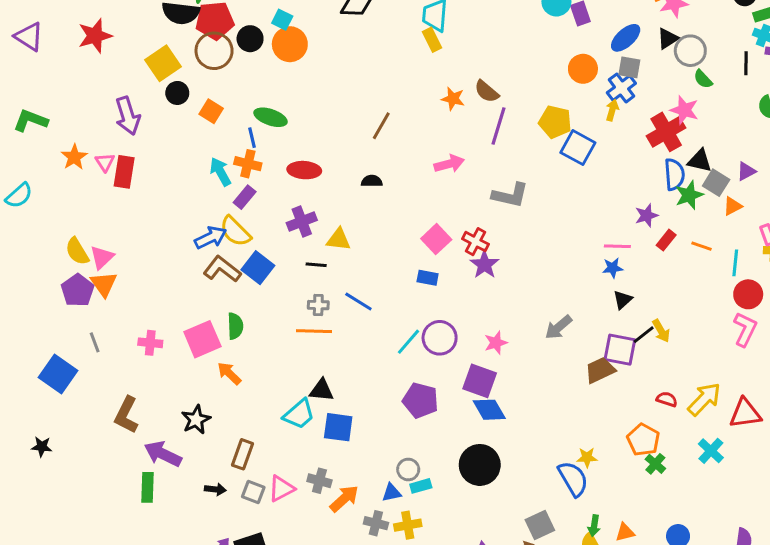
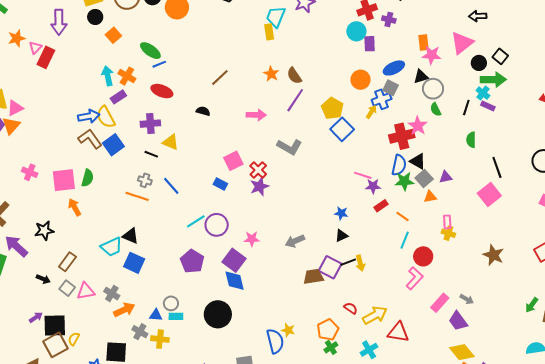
blue line: (252, 138) -> (159, 64), moved, turned 64
pink line: (617, 246) -> (363, 175), moved
cyan line: (735, 263) -> (405, 240), moved

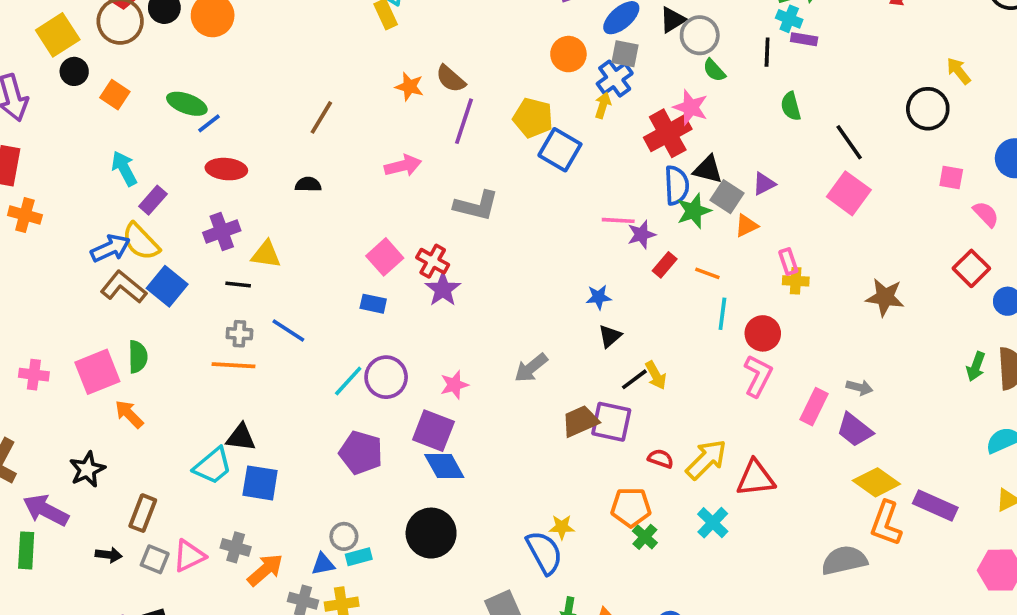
orange cross: (127, 76) -> (25, 215), moved
purple square: (330, 267) -> (611, 422), moved
orange pentagon: (328, 330) -> (631, 507), turned -30

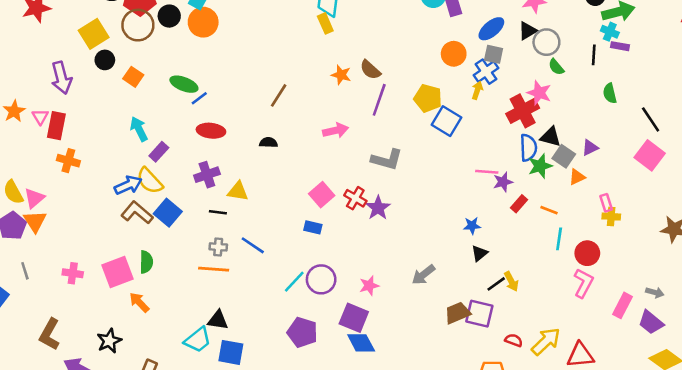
purple star: (443, 289) -> (378, 208), moved

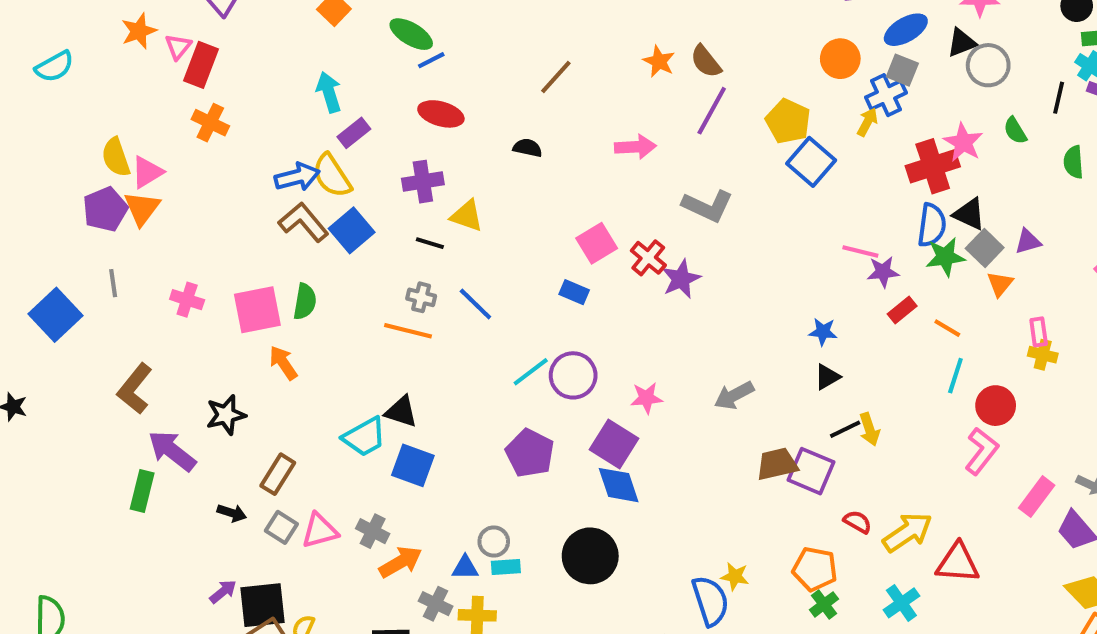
green semicircle: (556, 67) -> (1015, 131), moved
orange triangle: (577, 177) -> (1000, 284), turned -36

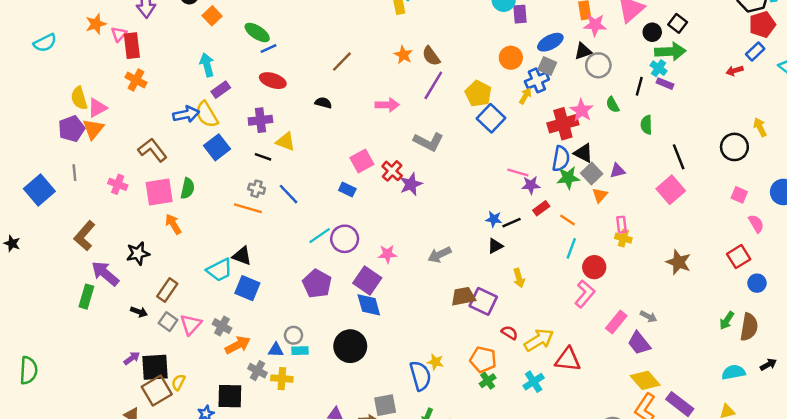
red rectangle: (201, 65) -> (132, 46), turned -30
brown L-shape: (303, 222) -> (152, 150), moved
black line: (845, 429) -> (511, 223), moved
pink triangle: (320, 531) -> (191, 324), turned -35

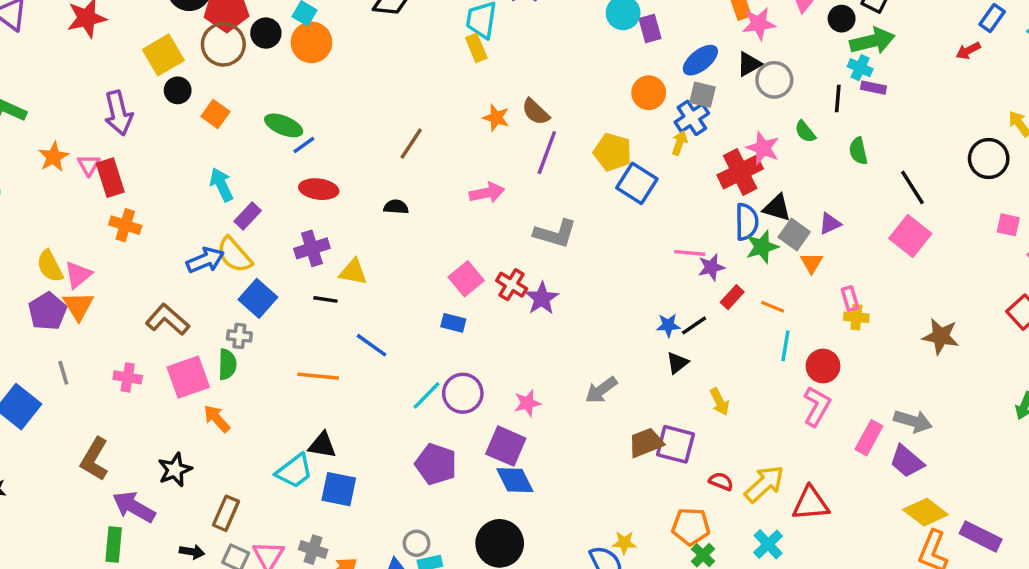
gray cross: (257, 189) -> (239, 336), moved
gray arrow: (649, 316) -> (913, 421), size x1.5

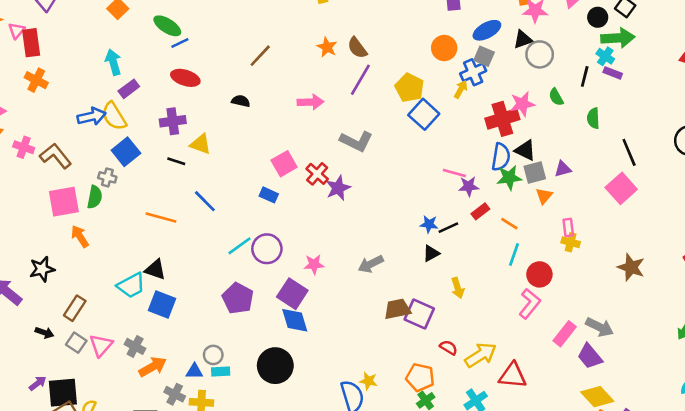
pink star: (763, 148) -> (522, 104), turned 30
gray square: (794, 234) -> (535, 172), turned 30
pink cross: (128, 377) -> (24, 147), moved

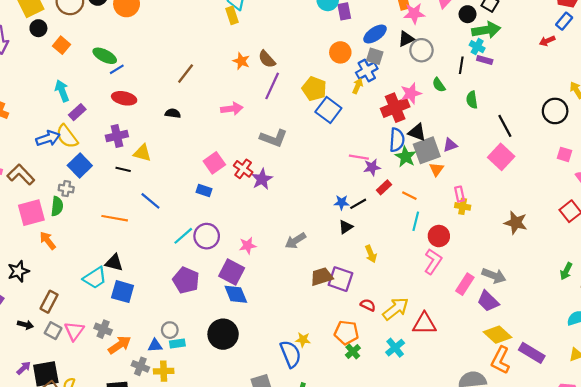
gray square: (535, 172) -> (427, 150), size x1.4
green star: (509, 178) -> (406, 157), turned -30

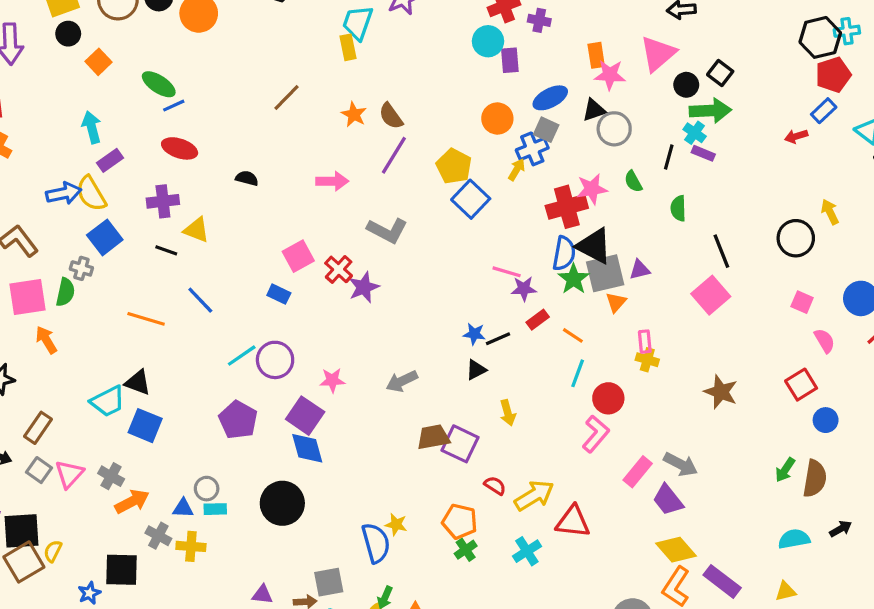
brown line: (186, 74) -> (286, 98), moved
black triangle: (417, 132) -> (594, 246), size x1.4

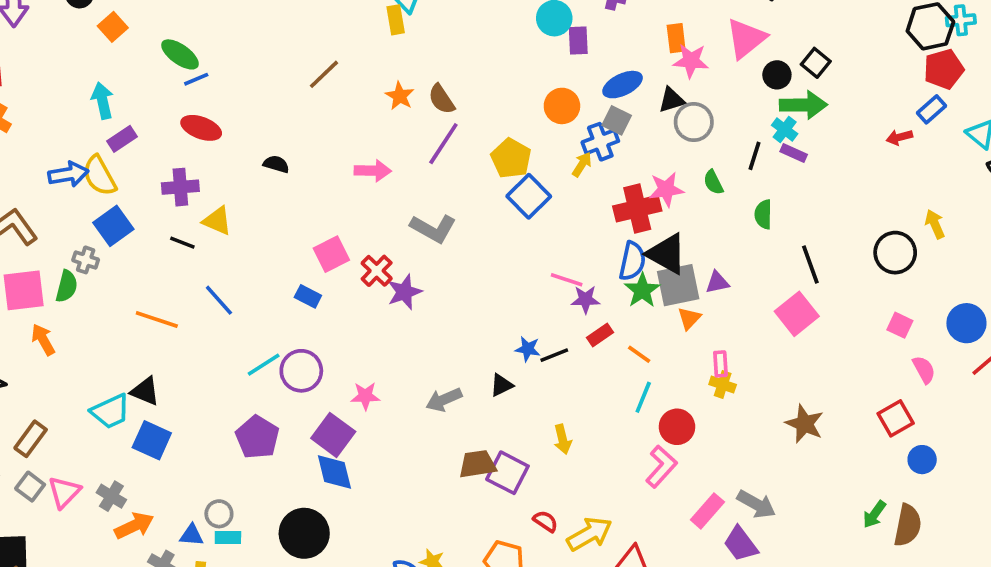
black triangle: (476, 370) -> (502, 385), moved

